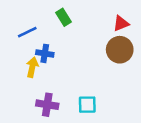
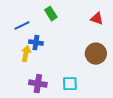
red triangle: (121, 23) -> (97, 19), turned 40
brown circle: (120, 50) -> (96, 54), moved

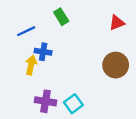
red triangle: (97, 19) -> (117, 23), turned -40
cyan square: (70, 84) -> (73, 104), moved, turned -35

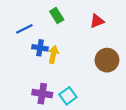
red triangle: (117, 23) -> (97, 21), moved
yellow arrow: (31, 65) -> (53, 55), moved

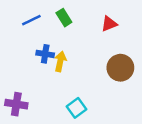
blue line: (24, 29) -> (31, 20), moved
purple cross: (42, 94) -> (16, 104), moved

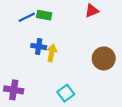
green rectangle: (64, 18) -> (44, 15), moved, turned -48
red triangle: (109, 24) -> (92, 11), moved

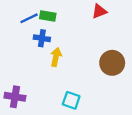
blue cross: (39, 47) -> (42, 38), moved
cyan square: (66, 93) -> (71, 100), turned -35

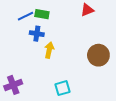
purple cross: (15, 97) -> (13, 85), turned -30
cyan square: (71, 100) -> (63, 88), turned -35

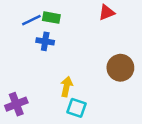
yellow arrow: (49, 50) -> (66, 87), moved
cyan square: (63, 88) -> (77, 108), turned 35

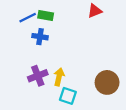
brown circle: (120, 68) -> (107, 82), moved
purple cross: (16, 104) -> (38, 76), moved

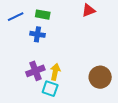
blue line: (28, 18) -> (16, 17), moved
cyan square: (68, 96) -> (50, 89), moved

